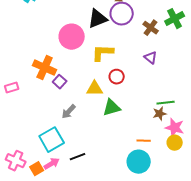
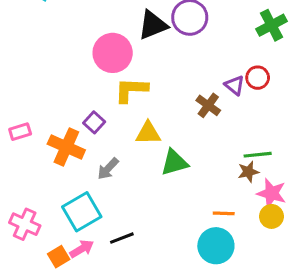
brown cross: (151, 28) -> (208, 105), moved
yellow L-shape: (103, 53) -> (131, 90), moved
orange cross: (45, 68) -> (66, 147), moved
red circle: (117, 77) -> (258, 78), moved
pink cross: (16, 161) -> (25, 224), moved

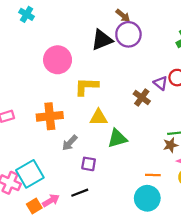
pink circle: (113, 53) -> (58, 60), moved
purple square: (94, 122) -> (89, 164), moved, turned -32
orange cross: (66, 147) -> (50, 116), moved, turned -30
cyan square: (82, 212) -> (30, 174), moved

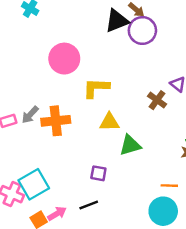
black triangle: (102, 40) -> (117, 21), moved
gray arrow: (70, 143) -> (30, 115), moved

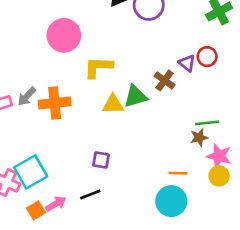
green triangle: (130, 145) -> (135, 96), moved

